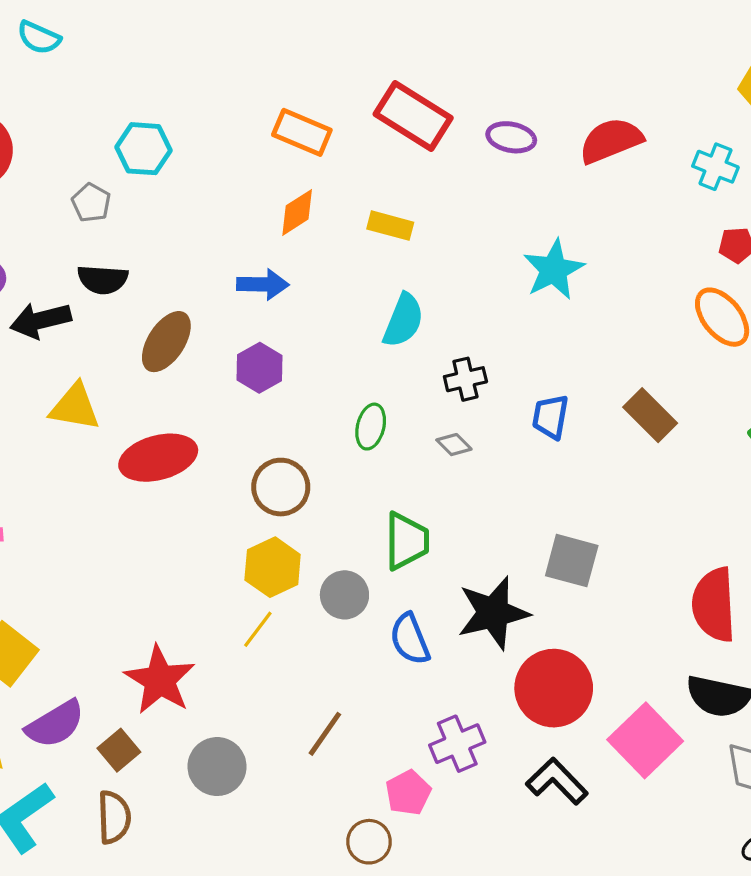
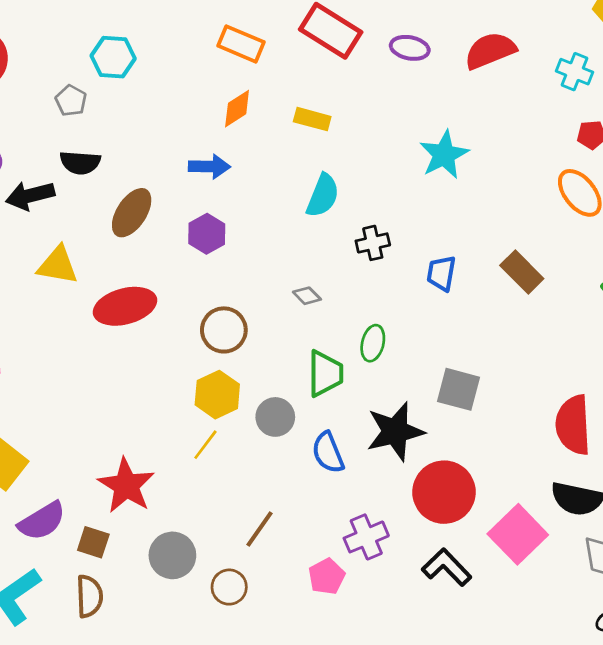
green ellipse: (371, 427) -> (373, 343), moved
gray diamond: (454, 445) -> (307, 296), moved
brown square: (119, 750) -> (93, 542), turned -32
brown circle: (369, 842) -> (229, 587), moved

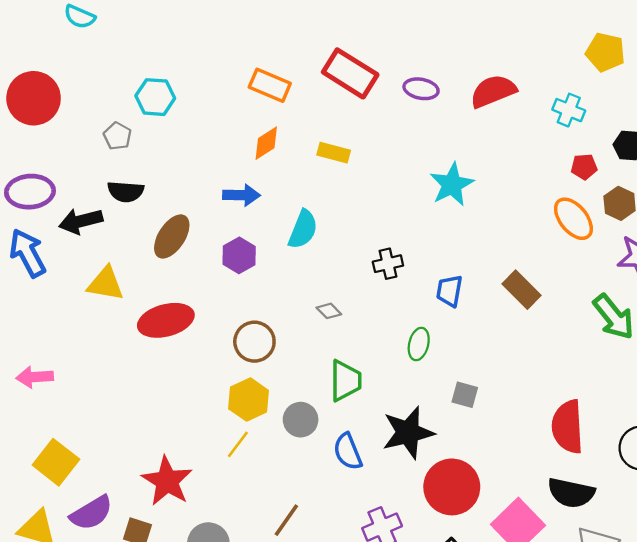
cyan semicircle: (323, 196) -> (303, 229), moved
green ellipse: (373, 343) -> (419, 344), moved
gray square: (458, 389) -> (465, 395), size x0.7

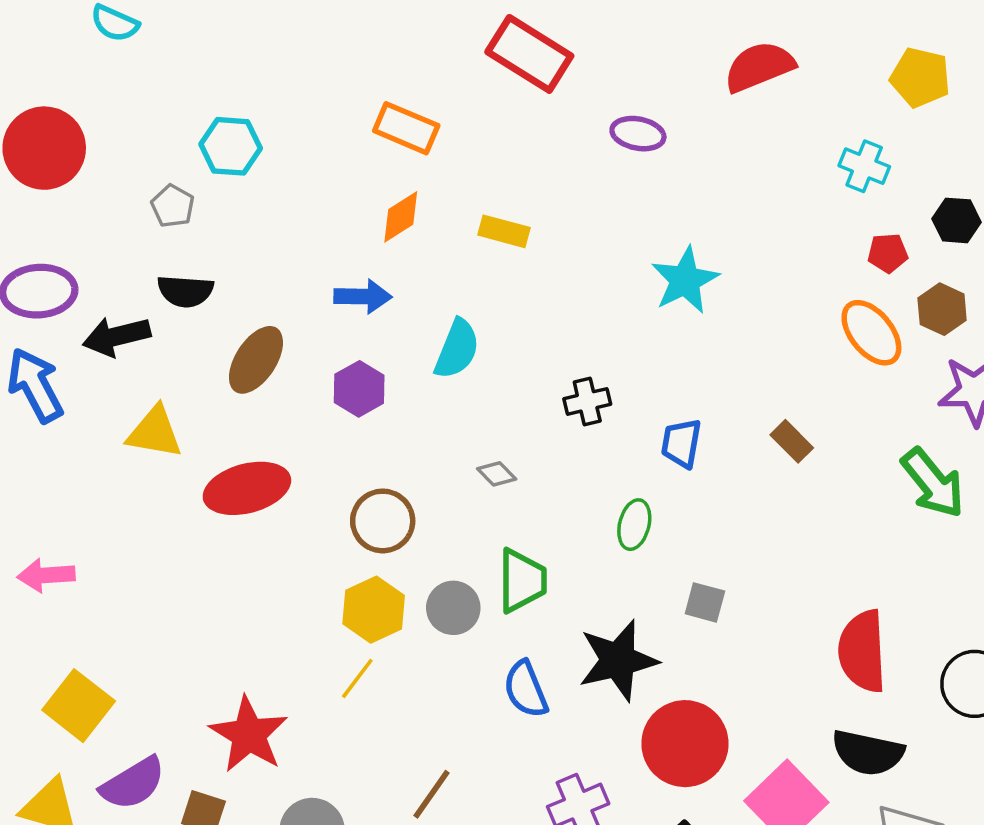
red rectangle: (350, 73) -> (529, 54), moved
red semicircle: (493, 91) -> (759, 67), moved
brown rectangle: (521, 290) -> (792, 441), size x0.7
gray circle: (301, 420) -> (453, 608), moved

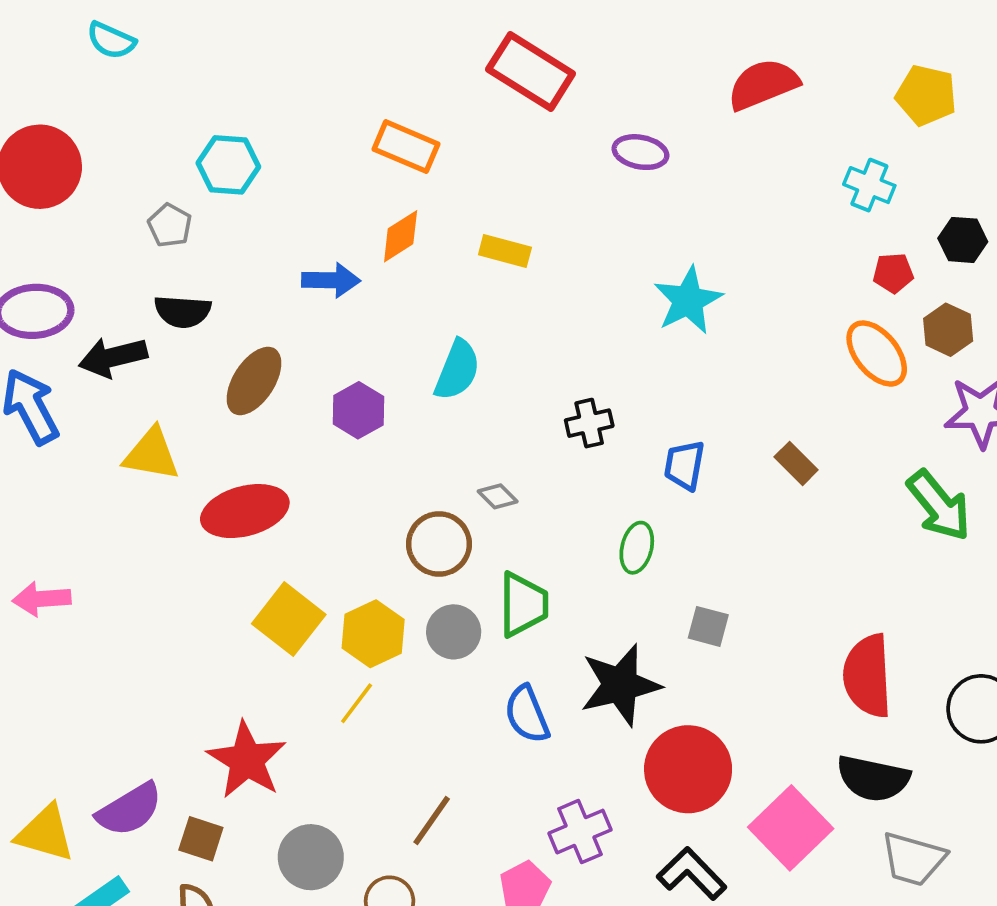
blue arrow: (363, 297) -> (331, 280), moved
brown circle: (383, 521) -> (439, 544), moved
yellow square: (79, 706) -> (289, 619), moved

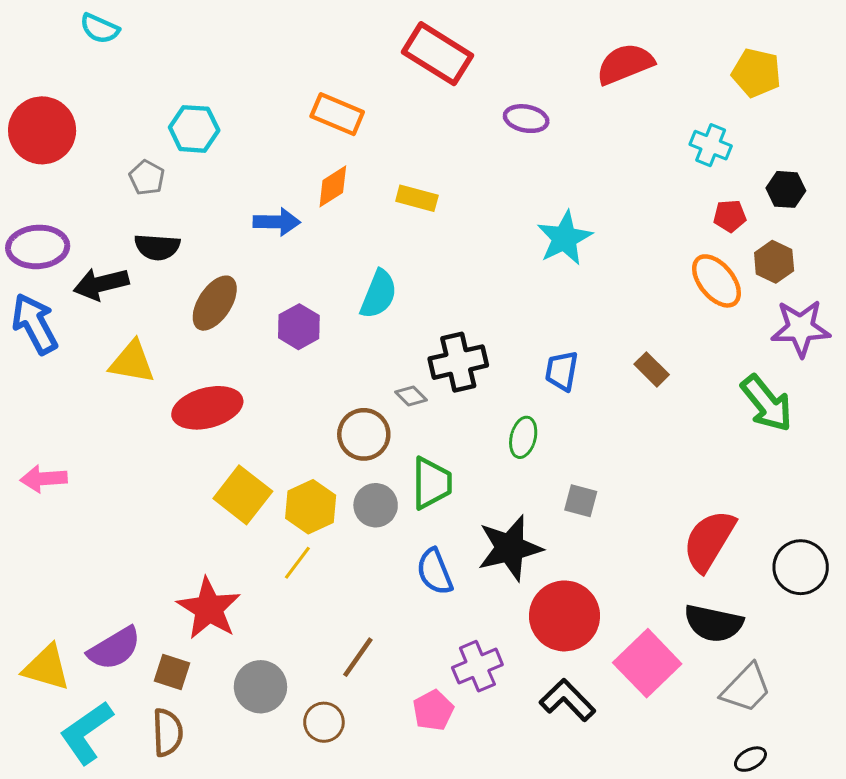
black cross: (589, 423) -> (458, 362), moved, size x1.5
red semicircle: (868, 676) -> (709, 541), turned 34
gray trapezoid: (913, 859) -> (746, 688), turned -62

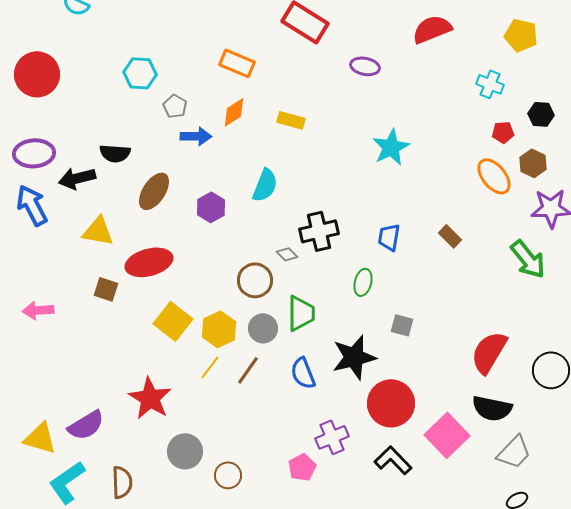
gray pentagon: (147, 178) -> (175, 106), moved
brown line: (358, 657) -> (248, 370), moved
brown square: (172, 672) -> (106, 289), moved

